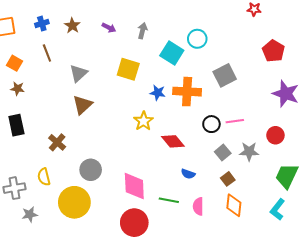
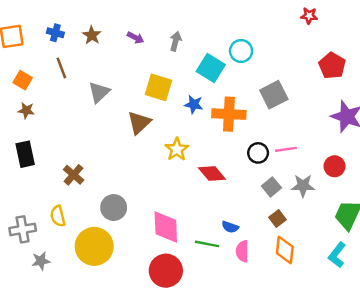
blue cross: (42, 24) -> (55, 33), turned 32
blue star: (158, 93) -> (194, 104), moved
brown triangle: (82, 105) -> (139, 123), moved
blue semicircle: (188, 174) -> (230, 227), moved

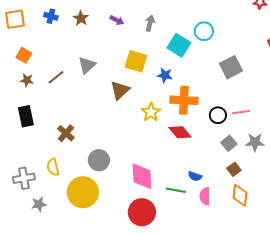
brown line: (61, 68) -> (56, 77), moved, turned 72
orange cross: (229, 114) -> (184, 100), moved

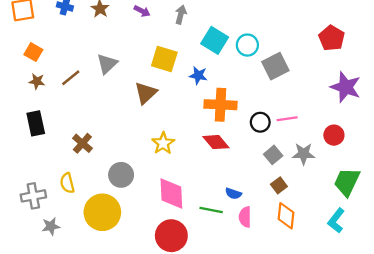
cyan circle: (204, 31) -> (247, 45), moved
yellow star: (151, 112) -> (163, 143), moved

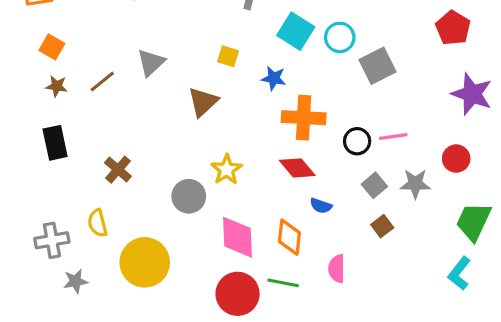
yellow square: (164, 59) -> (228, 56), size x0.6
gray circle: (121, 175) -> (189, 196), moved
blue semicircle: (233, 194) -> (321, 206), moved
green line: (211, 210) -> (283, 283), moved
orange diamond: (286, 216) -> (289, 237), moved

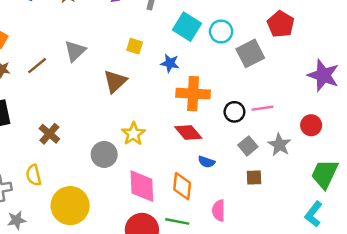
red pentagon: (453, 28) -> (281, 24), moved
gray star: (415, 184) -> (279, 145), turned 30
brown square: (382, 226) -> (254, 178), turned 35

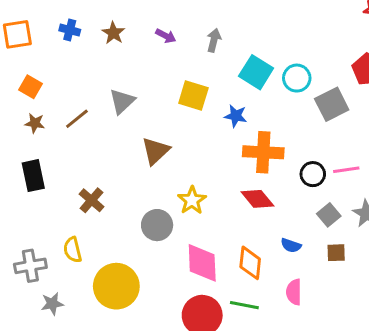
yellow square: (135, 46) -> (193, 96), size x1.5
brown triangle: (115, 81) -> (156, 151), moved
blue semicircle: (206, 162) -> (291, 245), moved

